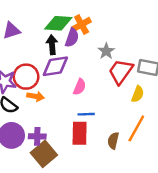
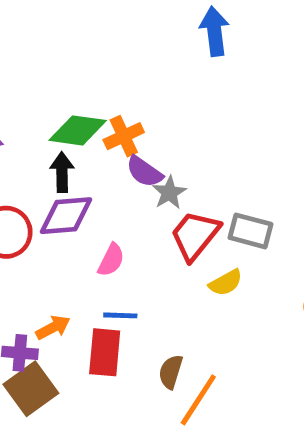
purple semicircle: (72, 38) -> (144, 172), moved, turned 102
yellow semicircle: (138, 94) -> (226, 283), turned 35
orange arrow: (35, 96) -> (53, 327), moved, turned -42
orange line: (136, 128) -> (198, 400), moved

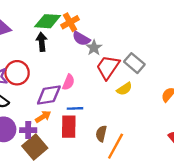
purple diamond: (66, 216) -> (49, 95), moved
gray rectangle: (251, 231) -> (134, 63), turned 30

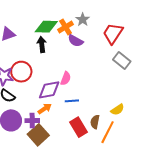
gray star: (94, 48) -> (83, 20), moved
red trapezoid: (108, 67) -> (113, 33), moved
yellow semicircle: (124, 89) -> (118, 110), moved
red rectangle: (69, 127) -> (79, 127), moved, turned -30

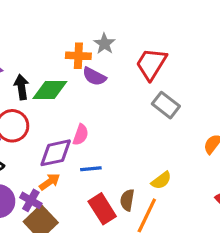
green diamond: (46, 27) -> (50, 90), moved
orange cross: (66, 27) -> (78, 56), turned 35
black arrow: (42, 44) -> (21, 87), moved
purple cross: (32, 121) -> (31, 200), turned 32

